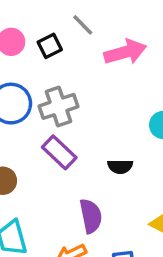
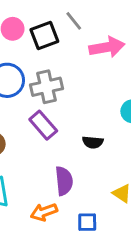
black square: (50, 46) -> (44, 36), size x1.4

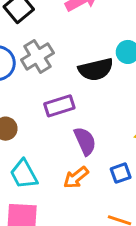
purple rectangle: (43, 125) -> (59, 106), moved, turned -48
black semicircle: (93, 142) -> (96, 69), moved, size x1.6

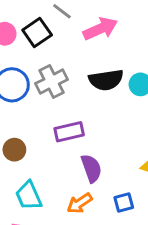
black semicircle: (96, 69) -> (106, 80), moved

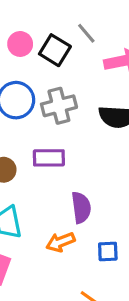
black square: (37, 33) -> (55, 50), turned -36
purple rectangle: (69, 132) -> (49, 158), moved

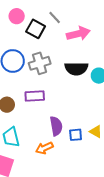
pink circle: (20, 44) -> (17, 16), moved
blue square: (108, 251) -> (76, 135), moved

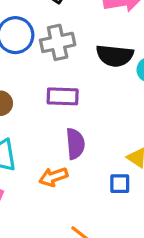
purple rectangle: (35, 96) -> (63, 96), moved
blue square: (76, 135) -> (120, 184), moved

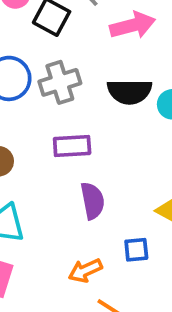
orange arrow: (53, 177) -> (85, 271), moved
blue square: (120, 184) -> (136, 250), moved

